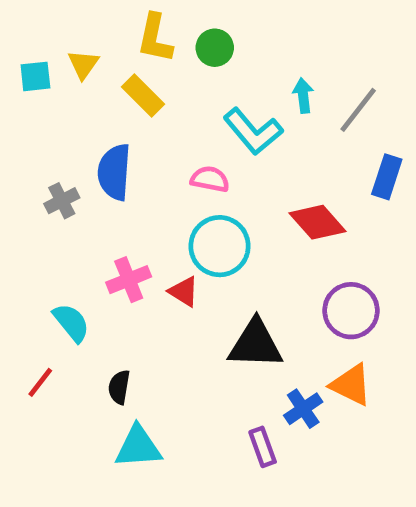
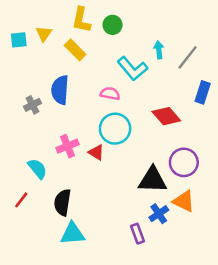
black triangle: (255, 344) -> (153, 180), moved
black semicircle: (119, 387) -> (63, 202), size x1.5

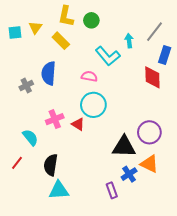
gray line: (188, 57) -> (154, 32), moved
blue rectangle: (203, 92) -> (165, 55), moved
red diamond: (166, 116) -> (152, 77), moved, turned 40

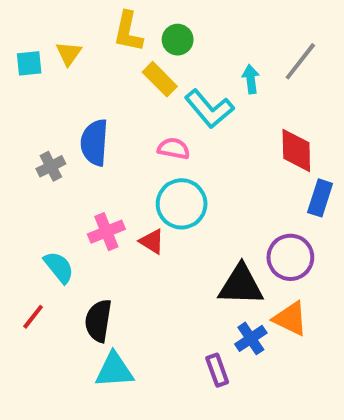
yellow rectangle: (61, 41) -> (160, 79), moved
blue rectangle: (165, 55) -> (320, 198), moved

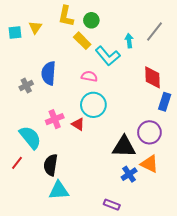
cyan semicircle: (59, 267) -> (30, 137), size x1.4
purple rectangle: (217, 370) -> (112, 205), moved, turned -49

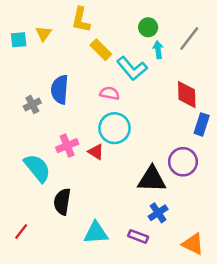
green circle: (91, 20) -> (148, 27), moved
red line: (17, 163) -> (21, 231), moved
orange triangle: (149, 164) -> (193, 244), moved
cyan triangle: (59, 190) -> (96, 233), moved
purple rectangle: (112, 205) -> (138, 236), moved

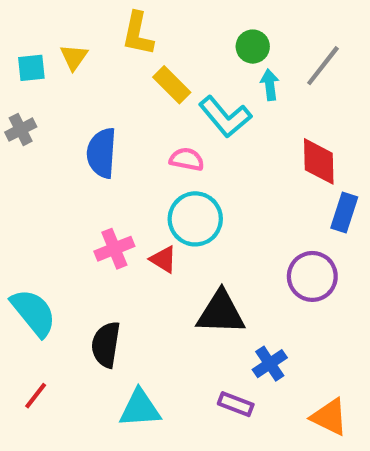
gray cross: (32, 104) -> (21, 130), moved
cyan semicircle: (37, 168) -> (33, 313), moved
black triangle: (152, 179) -> (221, 313), moved
cyan triangle: (96, 233) -> (140, 408), moved

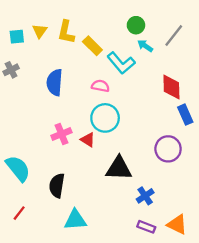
yellow L-shape: (138, 34) -> (66, 32), moved
cyan arrow: (270, 85) -> (145, 46), turned -49
blue rectangle: (344, 213) -> (185, 115), turned -42
purple rectangle: (236, 404) -> (146, 227), moved

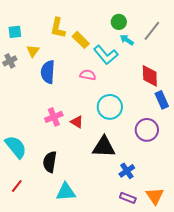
yellow triangle: (40, 31) -> (33, 51), moved
cyan circle: (105, 118) -> (110, 107), moved
orange triangle: (177, 225) -> (155, 196), turned 30

